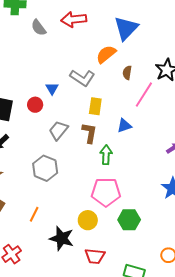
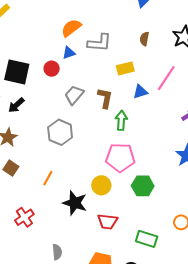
orange semicircle: (106, 54) -> (71, 28), moved
gray L-shape: (82, 78) -> (99, 43), turned -30
blue triangle: (52, 88) -> (69, 53), turned 40
pink line: (144, 95) -> (166, 78), moved
yellow rectangle: (95, 106) -> (125, 68), moved, turned 66

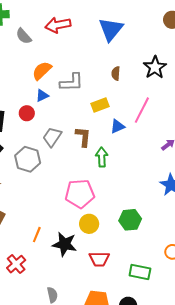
gray hexagon: (60, 132) -> (28, 159), moved
pink pentagon: (120, 158) -> (80, 194), moved
orange line: (48, 178) -> (37, 235), moved

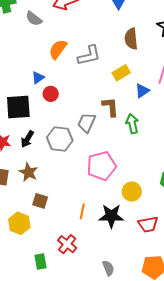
brown semicircle: (116, 73) -> (131, 39), size x1.5
blue triangle: (42, 96) -> (38, 78), moved
gray trapezoid: (52, 137) -> (87, 123), moved
pink pentagon: (80, 194) -> (101, 166), moved

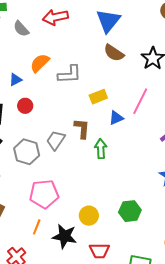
brown semicircle: (131, 39) -> (114, 53), moved, turned -60
blue triangle: (38, 78) -> (16, 80), moved
pink pentagon: (101, 166) -> (44, 194), moved

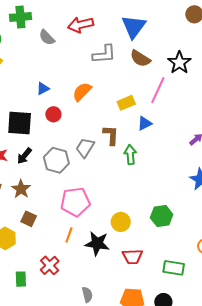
orange semicircle: (40, 63) -> (82, 92), moved
gray L-shape: (70, 74) -> (104, 54), moved
pink line: (140, 101) -> (158, 90), moved

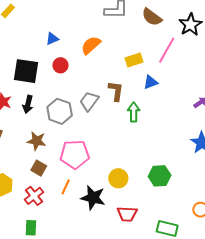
black arrow: (24, 156) -> (28, 104), turned -30
brown star: (21, 189) -> (37, 141), moved, turned -30
brown square: (29, 219) -> (39, 168), moved
red cross: (50, 265) -> (34, 196), moved
green rectangle: (21, 279) -> (31, 228), moved

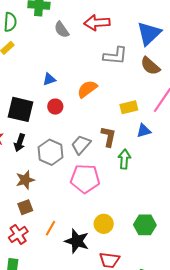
brown star: (37, 141) -> (25, 180), turned -30
pink pentagon: (75, 154) -> (85, 179), moved
brown square: (39, 168) -> (25, 207), turned 35

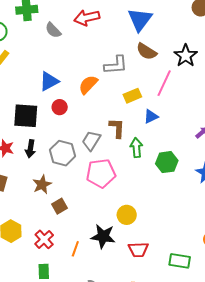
gray L-shape: (115, 56) -> (116, 65), moved
blue triangle: (49, 79) -> (49, 81), size x1.5
brown square: (25, 207) -> (59, 206), moved
green hexagon: (145, 225) -> (167, 162), moved
orange line: (50, 228) -> (75, 249), moved

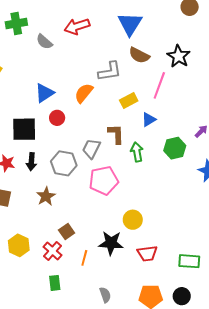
green hexagon: (167, 162) -> (175, 148), moved
brown square: (59, 206) -> (67, 231), moved

